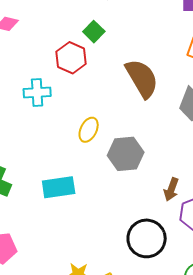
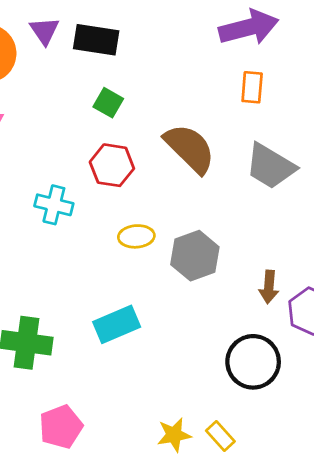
red hexagon: (71, 58) -> (112, 165), moved
cyan cross: (37, 93) -> (54, 205), turned 32
yellow ellipse: (89, 130) -> (136, 236), turned 75

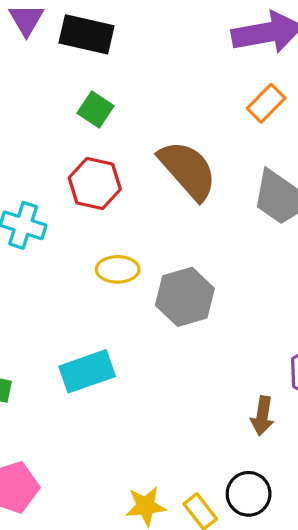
orange rectangle: (252, 87) -> (266, 103), turned 36
brown arrow: (269, 287) -> (262, 416), moved
black circle: (253, 362) -> (249, 494), moved, size x0.7

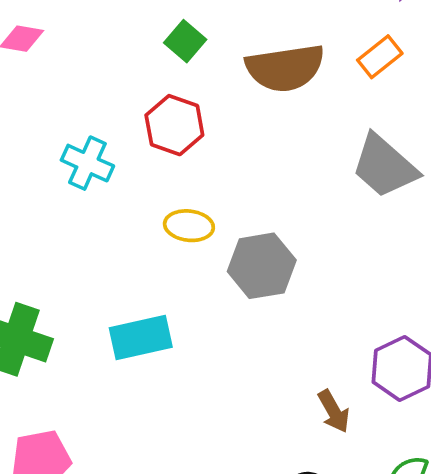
brown semicircle: (188, 170) -> (285, 68), moved, turned 116
brown arrow: (262, 416) -> (334, 411), turned -45

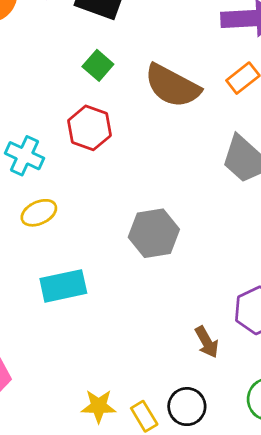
brown semicircle: (285, 68) -> (172, 86), turned 36
yellow ellipse: (189, 226) -> (39, 213), moved, turned -32

